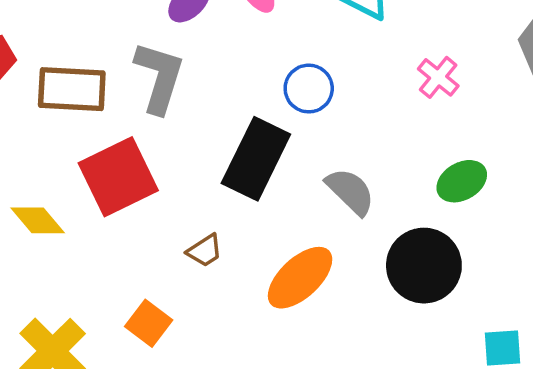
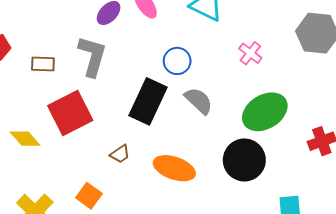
brown rectangle: (72, 89) -> (43, 64), size x0.6
green ellipse: (462, 181) -> (265, 112), size x1.6
gray semicircle: (350, 191) -> (199, 101), moved
orange ellipse: (300, 278) -> (174, 168), turned 63

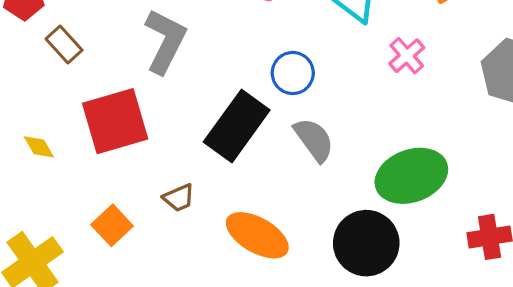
pink cross: (250, 53) -> (407, 56), moved
brown rectangle: (43, 64) -> (64, 45), moved, turned 35
yellow diamond: (25, 139) -> (39, 147), size x0.7
orange square: (89, 196) -> (112, 225), moved

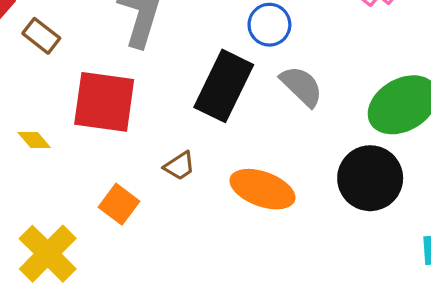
red square: (115, 121) -> (104, 102), turned 34

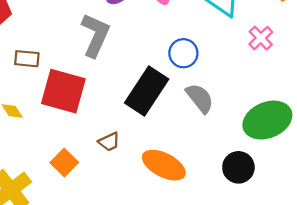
brown rectangle: (41, 36) -> (27, 59), moved, turned -40
black circle: (370, 178) -> (238, 167), size x0.7

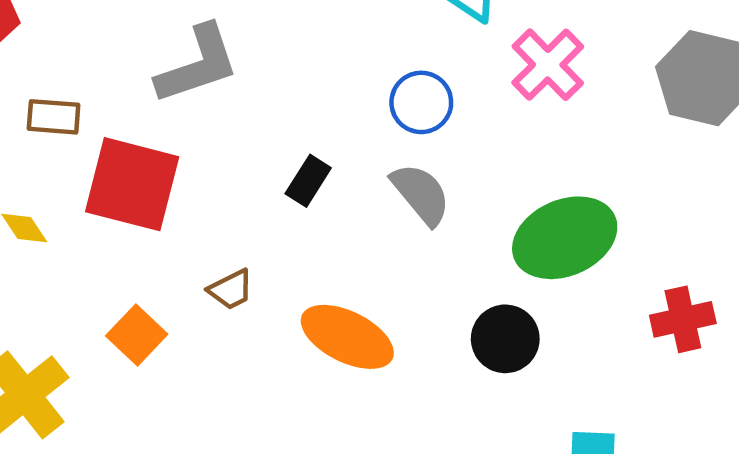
gray L-shape: (95, 35) -> (198, 65), turned 48
pink cross: (261, 38) -> (548, 65), size x1.4
blue circle: (183, 53) -> (421, 102), moved
black rectangle: (147, 91) -> (308, 181), size x0.5

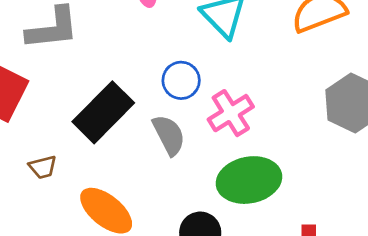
pink cross: (548, 65) -> (231, 113), moved
black rectangle: (308, 181) -> (103, 112), size x2.0

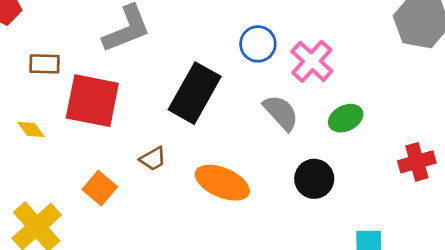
gray semicircle: (169, 135) -> (281, 113), moved
green ellipse: (249, 180) -> (346, 118), size x0.6

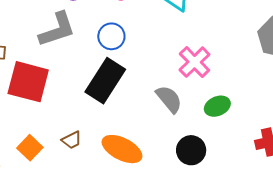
blue circle: (258, 44) -> (111, 36), moved
brown trapezoid: (153, 159) -> (72, 140), moved

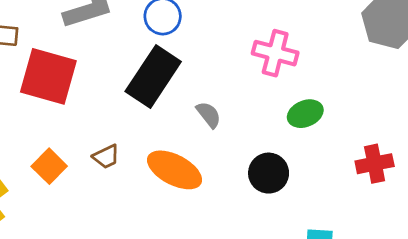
pink cross: (195, 62) -> (275, 53), turned -32
gray semicircle: (169, 99) -> (209, 115), moved, size x0.7

